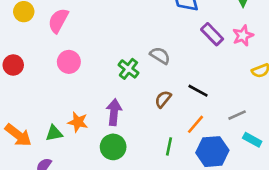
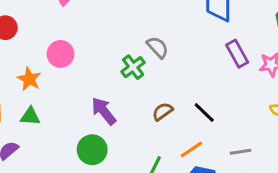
gray semicircle: (160, 56) -> (158, 47), moved
pink circle: (69, 62) -> (61, 54), moved
purple arrow: (114, 112) -> (104, 111), turned -60
orange star: (78, 122) -> (29, 79), moved

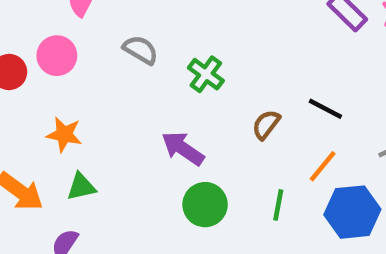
gray semicircle: (158, 47) -> (140, 50), moved
pink circle: (61, 54) -> (57, 56), moved
green circle: (92, 150) -> (205, 205), moved

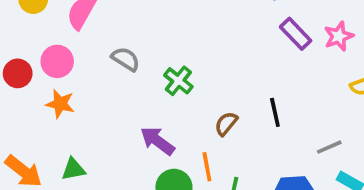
black line: (325, 109) -> (275, 112), turned 48
orange star: (64, 134) -> (60, 104), moved
orange line: (323, 166) -> (207, 167), moved, turned -52

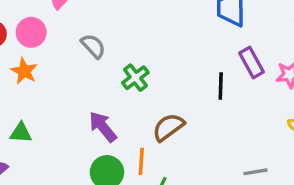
black line: (275, 112) -> (221, 86), moved
brown semicircle: (226, 124) -> (168, 127), size x1.4

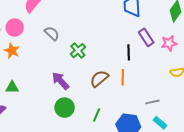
orange line: (141, 161) -> (123, 77), moved

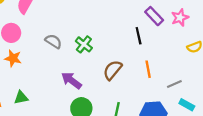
gray semicircle: (52, 33) -> (53, 41), moved
orange line: (123, 77) -> (148, 69), moved

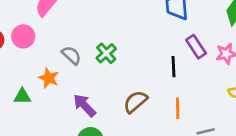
green cross: (84, 44) -> (106, 53), moved
orange star: (13, 58) -> (49, 78), moved
green triangle: (21, 98) -> (22, 96), moved

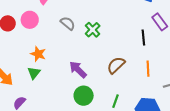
gray semicircle: (71, 55) -> (68, 23), moved
orange star: (49, 78) -> (38, 54), moved
green triangle: (22, 96) -> (34, 73), moved, turned -48

